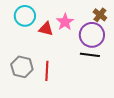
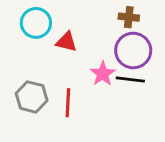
brown cross: (100, 15) -> (129, 17), moved, turned -32
pink star: (65, 22) -> (103, 74), moved

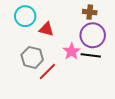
gray hexagon: (32, 97) -> (32, 57), moved
red line: (68, 103) -> (47, 72), turned 42

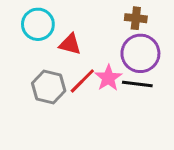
red line: (47, 72) -> (82, 81), moved

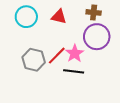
red triangle: (70, 44) -> (59, 17), moved
black line: (137, 84) -> (74, 71), moved

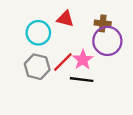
brown cross: (94, 12) -> (103, 23), moved
cyan circle: (26, 17) -> (38, 33), moved

